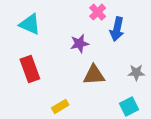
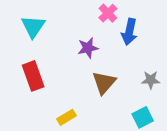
cyan triangle: (30, 24) -> (33, 26), turned 40
brown triangle: (94, 75) -> (104, 83), turned -45

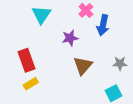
cyan triangle: (33, 26) -> (41, 15), moved
yellow rectangle: (67, 117) -> (31, 84), moved

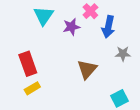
purple star: (70, 38) -> (71, 27), moved
gray star: (120, 63) -> (123, 54), moved

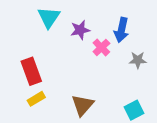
pink cross: (90, 11) -> (101, 47), moved
brown triangle: (87, 69) -> (83, 105), moved

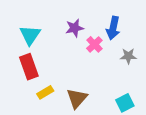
cyan triangle: (49, 17) -> (30, 35), moved
yellow rectangle: (36, 99) -> (45, 92), moved

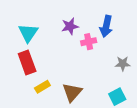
pink cross: (94, 44) -> (89, 42), turned 32
gray star: (128, 56) -> (123, 64), moved

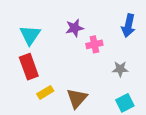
blue arrow: (106, 26) -> (128, 26), moved
gray star: (123, 64) -> (120, 69), moved

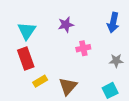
pink cross: (94, 44) -> (83, 48), moved
gray star: (120, 69) -> (116, 61), moved

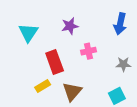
red rectangle: (26, 59) -> (55, 62), moved

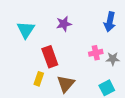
pink cross: (88, 51) -> (96, 53), moved
yellow rectangle: (43, 86) -> (39, 79), turned -40

